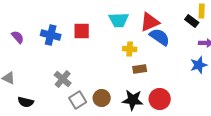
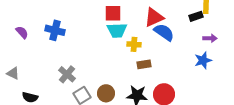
cyan trapezoid: (119, 20) -> (117, 30), moved
black rectangle: (192, 21) -> (196, 16), turned -56
red square: (82, 31) -> (113, 13), moved

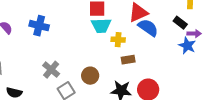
black rectangle: (196, 16) -> (180, 23), moved, turned 56
blue star: (203, 60) -> (187, 46), moved, turned -30
brown circle: (106, 93) -> (90, 76), moved

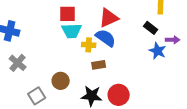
blue semicircle: (148, 28) -> (106, 38), moved
purple arrow: (194, 34) -> (173, 40), moved
gray cross: (51, 70) -> (18, 63), moved

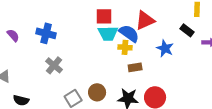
blue semicircle: (106, 38) -> (129, 33), moved
blue star: (158, 51) -> (165, 48), moved
brown circle: (61, 81) -> (97, 92), moved

